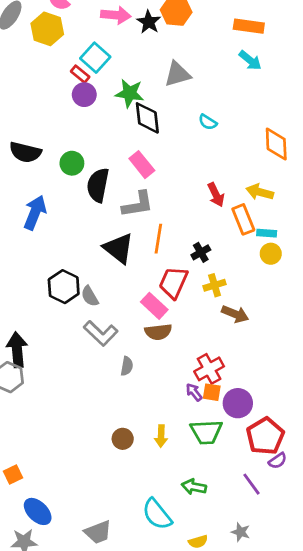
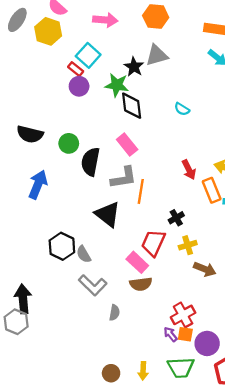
black star: (149, 22) -> (134, 67), moved
gray triangle: (177, 74) -> (157, 55), moved
orange line: (158, 239) -> (141, 191), moved

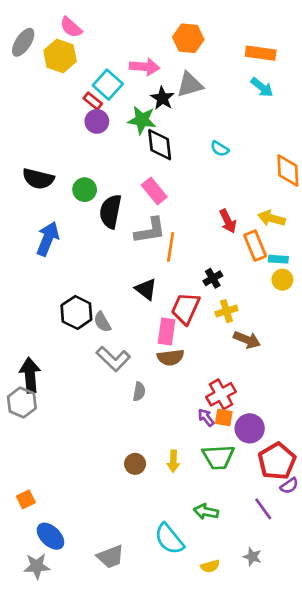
pink arrow: (105, 20) -> (145, 67), moved
black triangle: (108, 214) -> (146, 289), moved, size x0.7
pink rectangle: (137, 262) -> (166, 332), turned 55

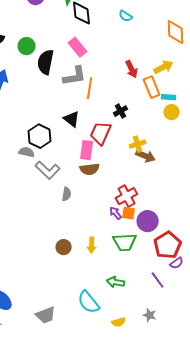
yellow arrow: (271, 218) -> (164, 67), turned 138
yellow cross: (226, 311) -> (138, 144), moved
black hexagon: (76, 312) -> (40, 136), moved
gray semicircle: (102, 322) -> (27, 152), moved, turned 133

